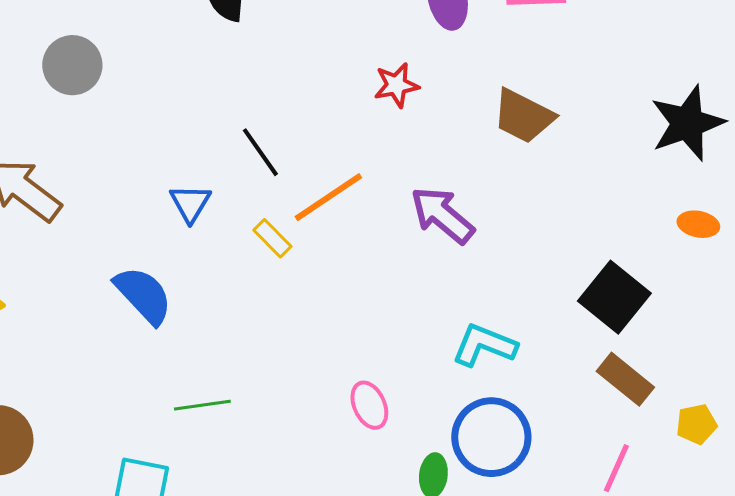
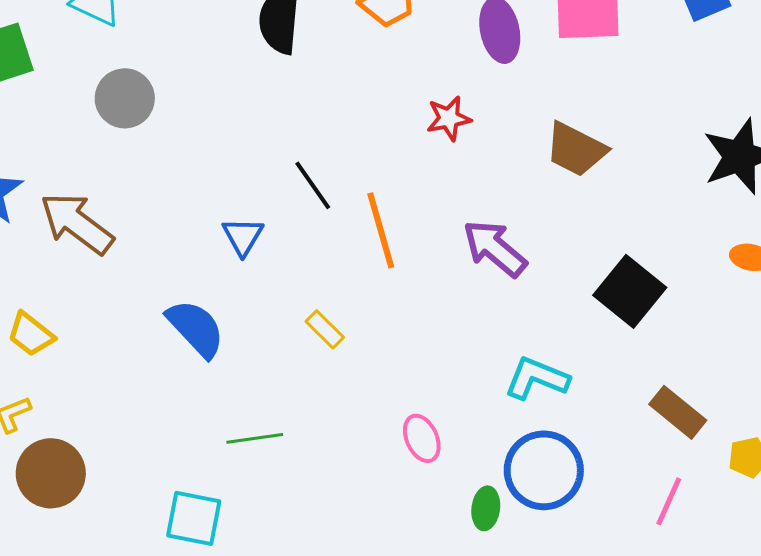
orange line: (328, 197) -> (381, 230), turned -72
yellow rectangle: (272, 238) -> (325, 329), moved
black square: (614, 297) -> (630, 291), moved

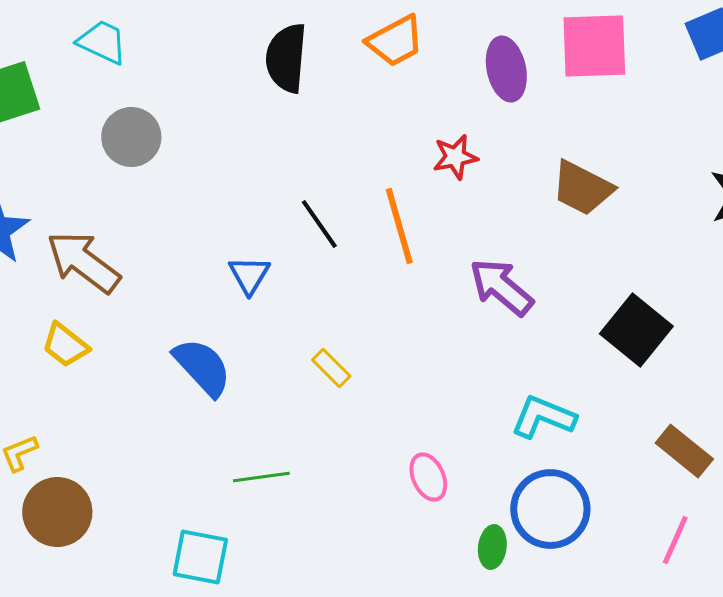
orange line: (381, 230) -> (399, 226), moved
yellow trapezoid: (31, 334) -> (65, 345), moved

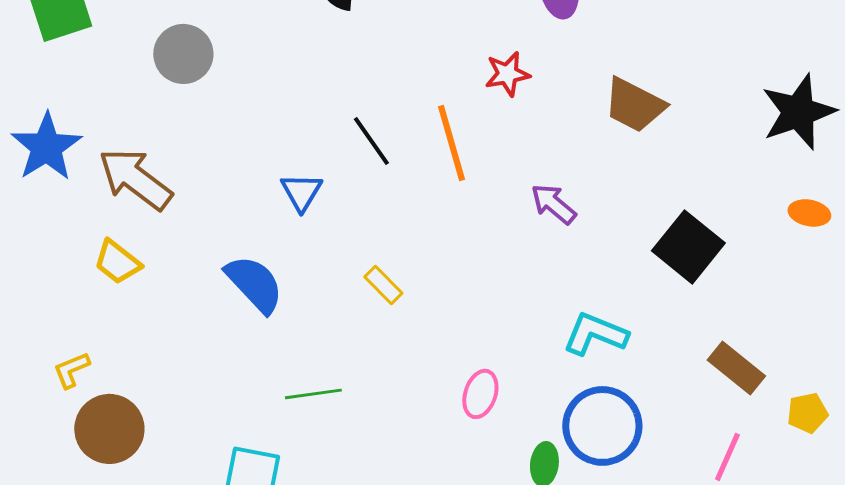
purple arrow: (501, 287) -> (553, 204), size x0.7
pink ellipse: (428, 477) -> (480, 394), turned 42

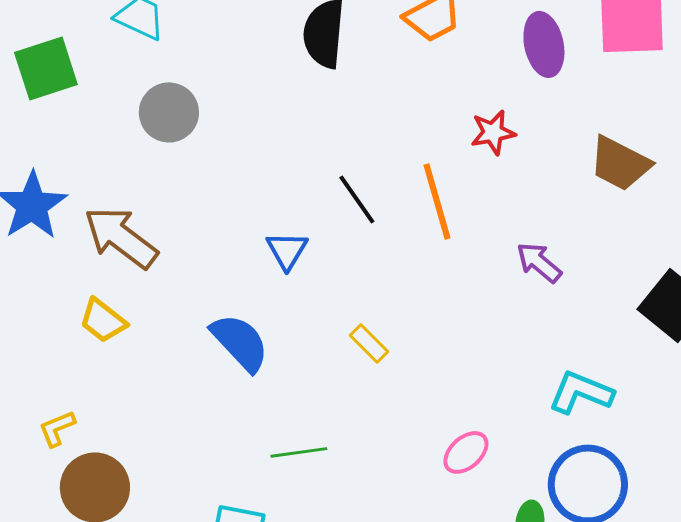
pink ellipse: (480, 394) -> (466, 452), turned 30

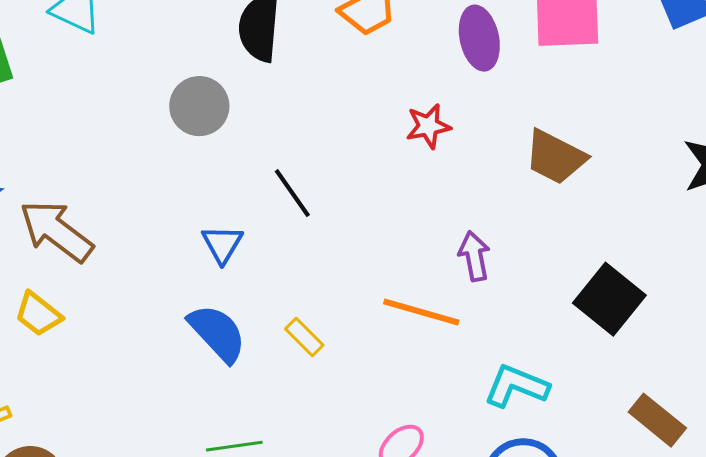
gray circle: (169, 112) -> (199, 106), moved
orange line: (437, 201) -> (421, 312), moved, turned -58
purple arrow: (539, 262) -> (474, 256), turned 39
blue semicircle: (240, 342) -> (217, 333), moved

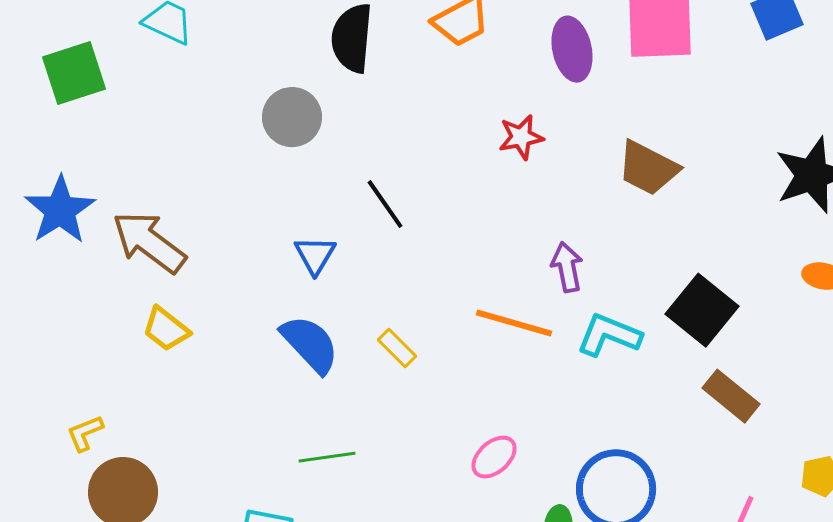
yellow trapezoid: (38, 314) -> (166, 329), moved
cyan L-shape: (516, 386) -> (609, 335), moved
brown rectangle: (657, 420) -> (731, 396), moved

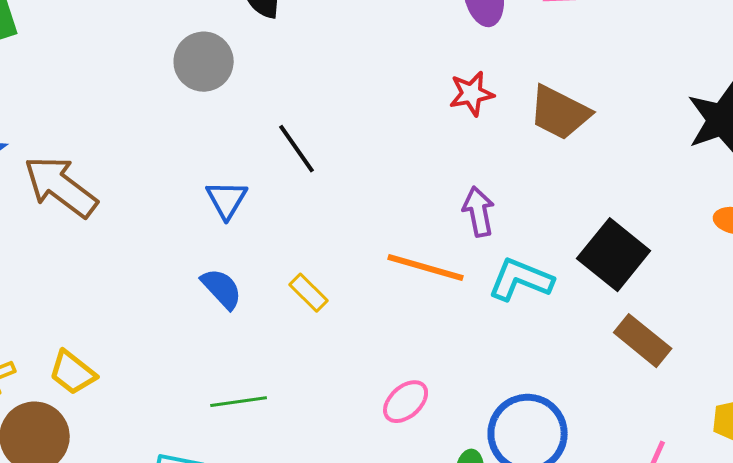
red star: (521, 137) -> (472, 94), moved
yellow trapezoid: (166, 329) -> (73, 373), moved
blue semicircle: (310, 344) -> (222, 289), size x0.7

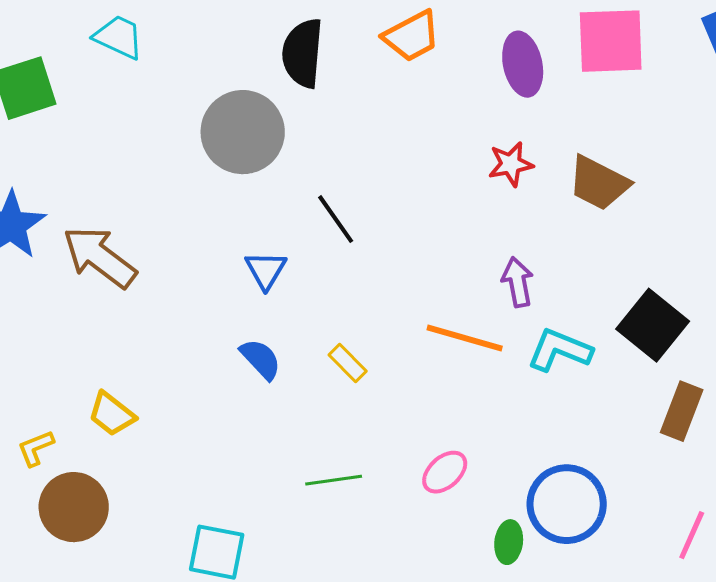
gray circle: (204, 62) -> (243, 132), size x1.4
brown rectangle: (643, 341) -> (682, 411), turned 72
yellow trapezoid: (73, 373) -> (112, 414), moved
green line: (239, 402) -> (334, 480), moved

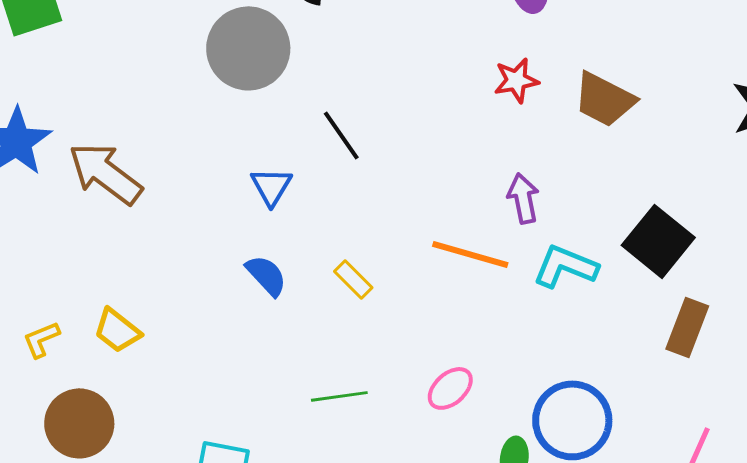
yellow L-shape: (36, 448) -> (41, 339), moved

